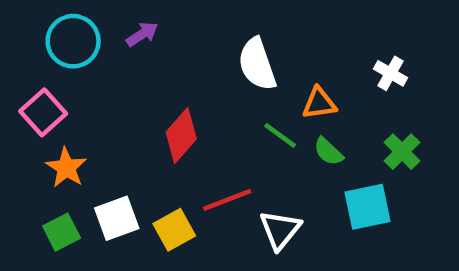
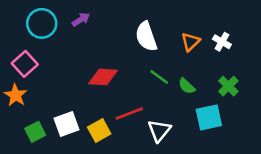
orange triangle: (319, 103) -> (191, 42), moved, turned -36
red diamond: (181, 135) -> (103, 77), turned 52
orange star: (66, 168) -> (16, 95), moved

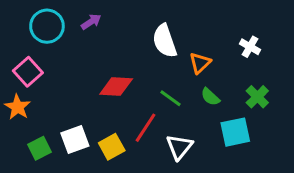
orange triangle: (191, 42) -> (200, 63), moved
green line: (159, 77) -> (171, 98), moved
red line: (129, 114) -> (146, 128), turned -36

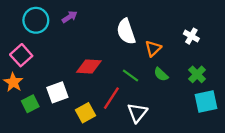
cyan square: (235, 132) -> (206, 101), moved
white square: (75, 139) -> (57, 92), moved
green square: (40, 148) -> (30, 104), moved

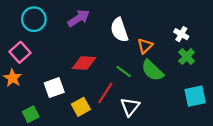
purple arrow: (70, 17) -> (79, 18), moved, size x1.5
green semicircle: (161, 74) -> (152, 70), size x1.6
green cross: (197, 74) -> (187, 57), moved
green square: (30, 104) -> (31, 114), moved

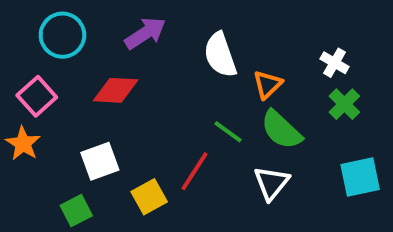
red diamond: (84, 63) -> (116, 90), moved
white triangle: (130, 107) -> (271, 183), moved
green square: (31, 114) -> (76, 211), moved

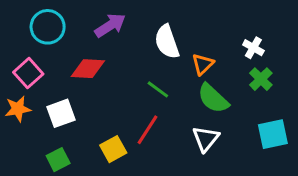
green line: (228, 132) -> (158, 89), moved
orange star: (23, 144) -> (18, 109), turned 30
white square: (100, 161) -> (61, 113), moved

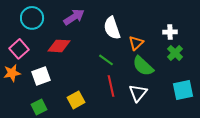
white cross: (253, 48) -> (170, 32), turned -32
red line: (148, 130) -> (111, 86), moved, turned -45

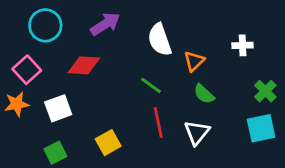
green cross: (175, 53) -> (265, 91), moved
green semicircle: (143, 66) -> (204, 94), size x0.7

